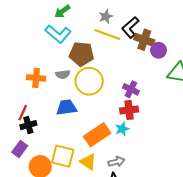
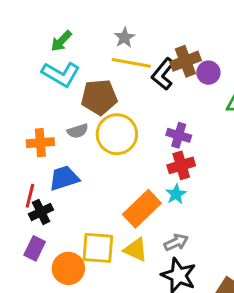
black L-shape: (130, 27) -> (163, 74), moved
brown cross: (144, 40) -> (185, 61), turned -30
blue trapezoid: (67, 107) -> (64, 178), moved

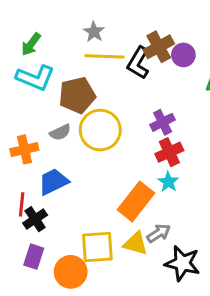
purple cross: (179, 135) -> (163, 122), turned -35
gray arrow: (176, 242) -> (159, 233), moved

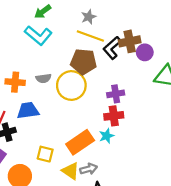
brown pentagon: (77, 95) -> (84, 62), moved
yellow square: (97, 247) -> (45, 154), moved, size x0.7

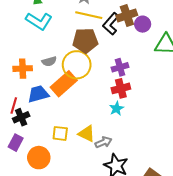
orange rectangle: (80, 142) -> (64, 84), moved
yellow triangle: (71, 171) -> (87, 134), moved

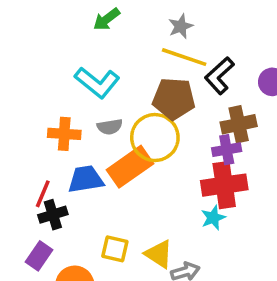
brown cross: (127, 15) -> (239, 124), moved
cyan L-shape: (39, 21) -> (97, 82), moved
red cross: (121, 88) -> (224, 185), size x1.4

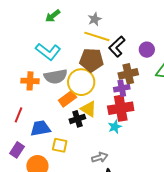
gray semicircle: (110, 127) -> (56, 76), size x1.6
orange rectangle: (130, 167) -> (67, 99), size x0.7
blue trapezoid: (86, 179) -> (40, 128), moved
black cross: (53, 215) -> (77, 119), moved
yellow triangle: (159, 254) -> (89, 109), moved

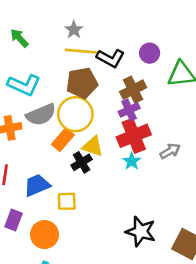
green arrow: (53, 16) -> (19, 38), turned 98
black L-shape: (117, 47) -> (111, 58), turned -95
gray arrow: (100, 157) -> (170, 151), moved

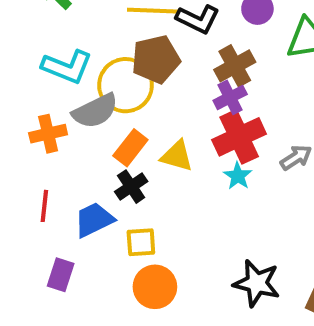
yellow circle: (75, 114) -> (126, 85), moved
black cross: (82, 162) -> (131, 187), moved
orange circle: (45, 235) -> (155, 287), moved

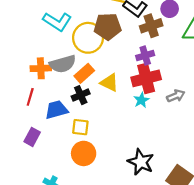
brown cross: (235, 66) -> (151, 26), moved
gray semicircle: (95, 111) -> (63, 64), moved
orange cross: (48, 134) -> (41, 68), moved

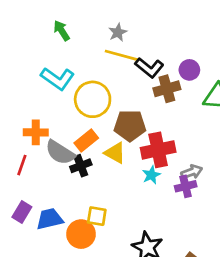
brown pentagon: (108, 27) -> (130, 126), moved
purple cross: (145, 55) -> (186, 186), moved
gray semicircle: (63, 64) -> (60, 152), moved, turned 45
blue trapezoid: (56, 110) -> (50, 219), moved
yellow square: (80, 127) -> (97, 216), moved

